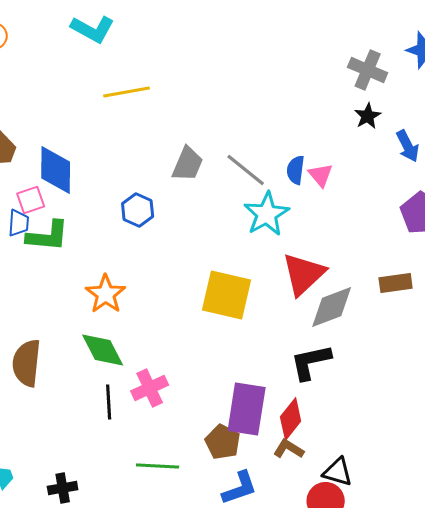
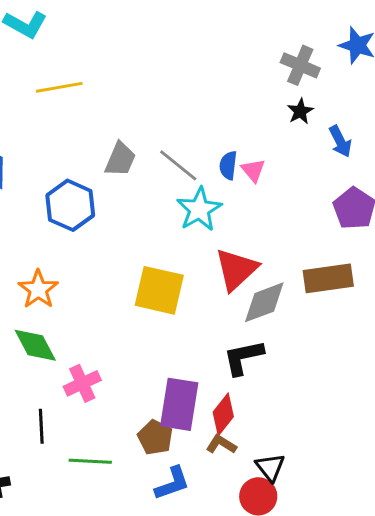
blue hexagon: (138, 210) -> (70, 205), size x1.5
brown rectangle: (396, 283) -> (328, 278), size x1.5
black line: (109, 402) -> (41, 426), moved
black triangle: (338, 472) -> (270, 467), turned 36

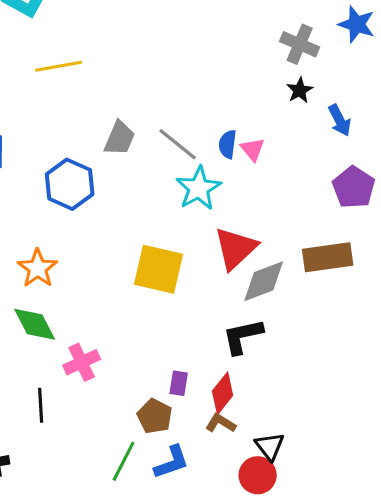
purple rectangle: (179, 404) -> (179, 383), size x0.5
green line: (90, 461) -> (124, 461), moved, turned -66

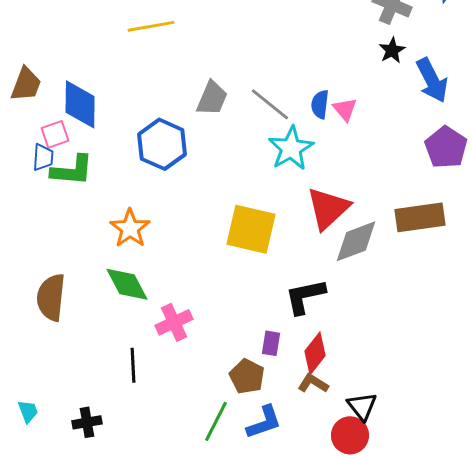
blue arrow: (340, 120) -> (432, 80), size x1.4
black L-shape: (243, 336) -> (305, 296), moved

